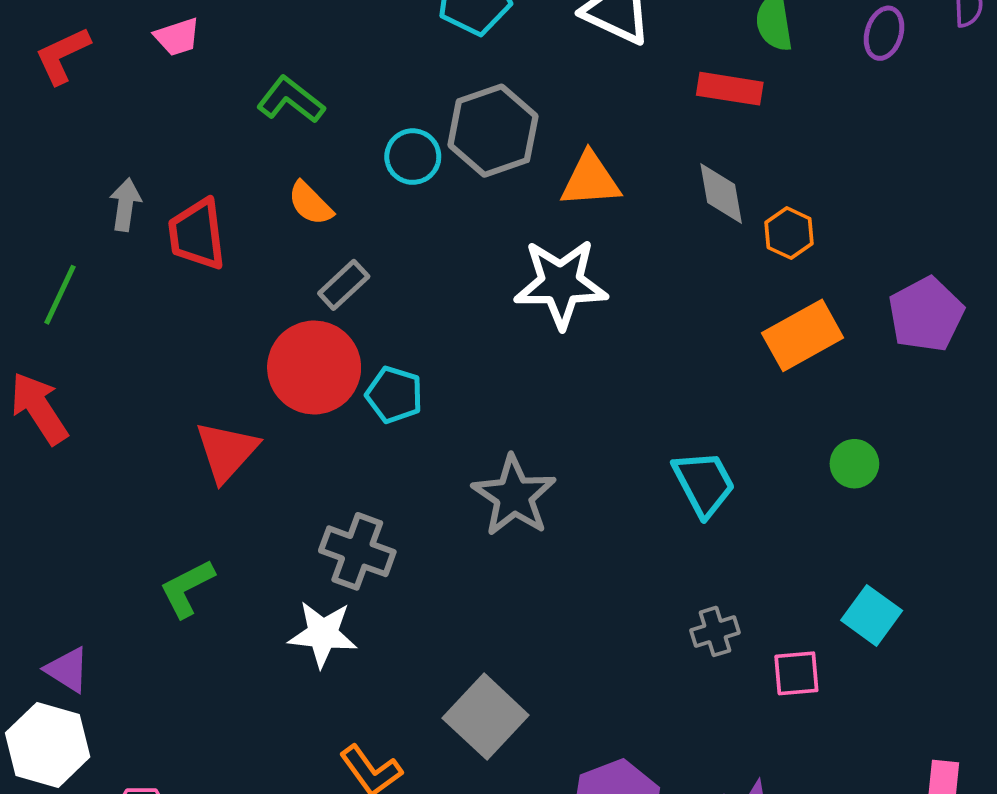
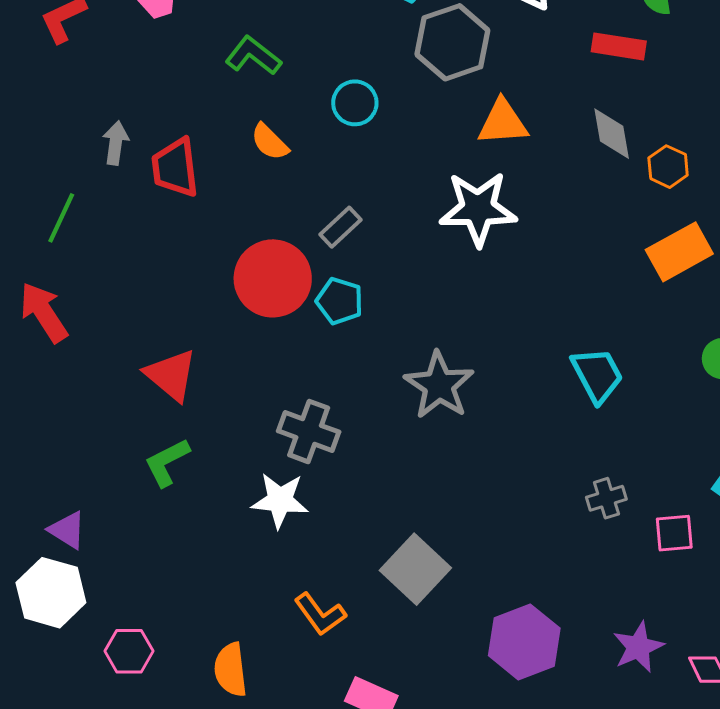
gray hexagon: (493, 131) -> (452, 42), moved
gray rectangle: (344, 285) -> (340, 227), moved
red triangle: (227, 451) -> (171, 375), moved, turned -32

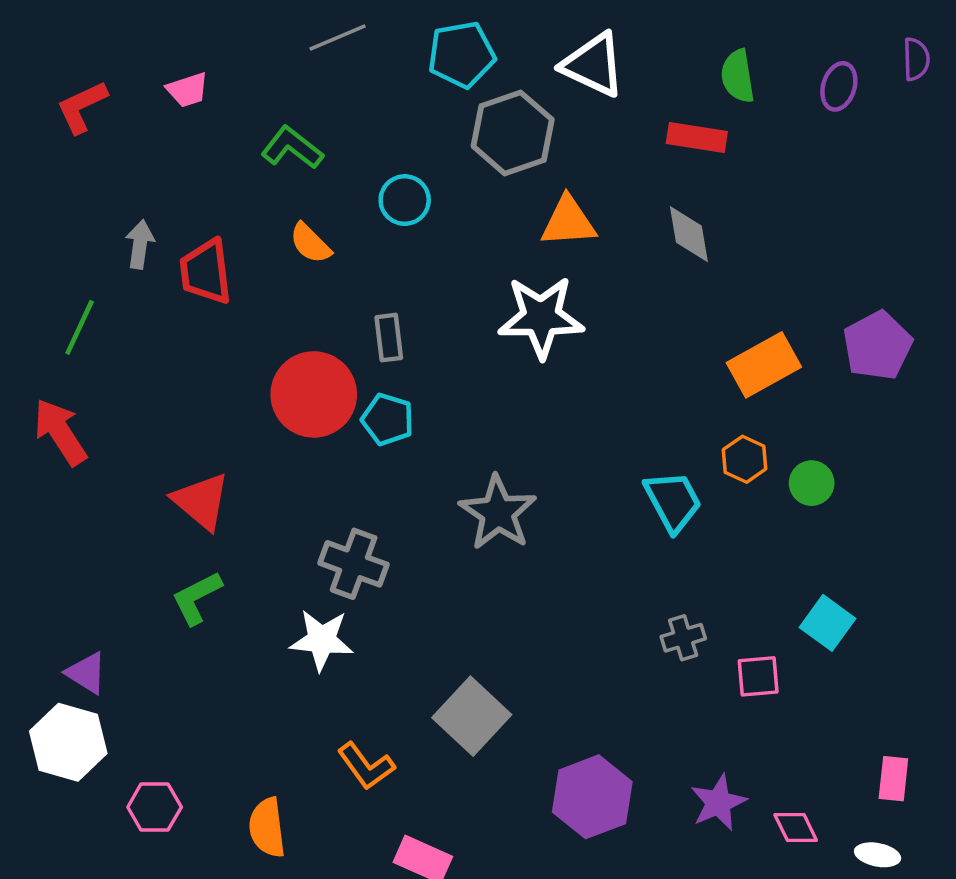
orange hexagon: (668, 167) -> (745, 459), moved
gray rectangle: (340, 227) -> (389, 338), turned -54

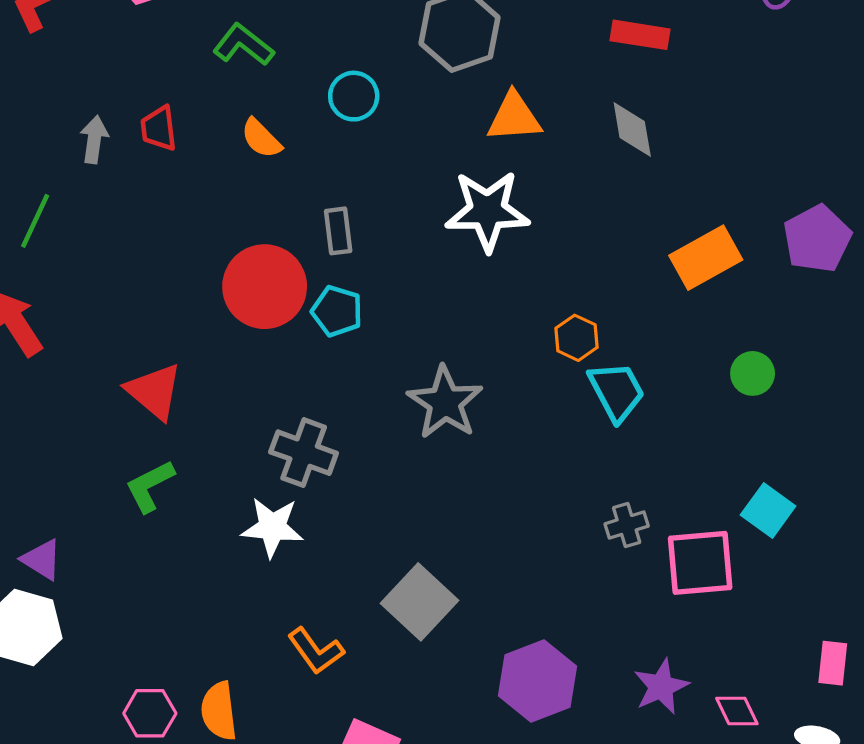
red trapezoid: (206, 272) -> (159, 128), moved, size x0.7
orange hexagon: (745, 459) -> (576, 338), moved
pink square: (758, 676) -> (700, 563), size x1.6
pink hexagon: (155, 807) -> (150, 713), moved

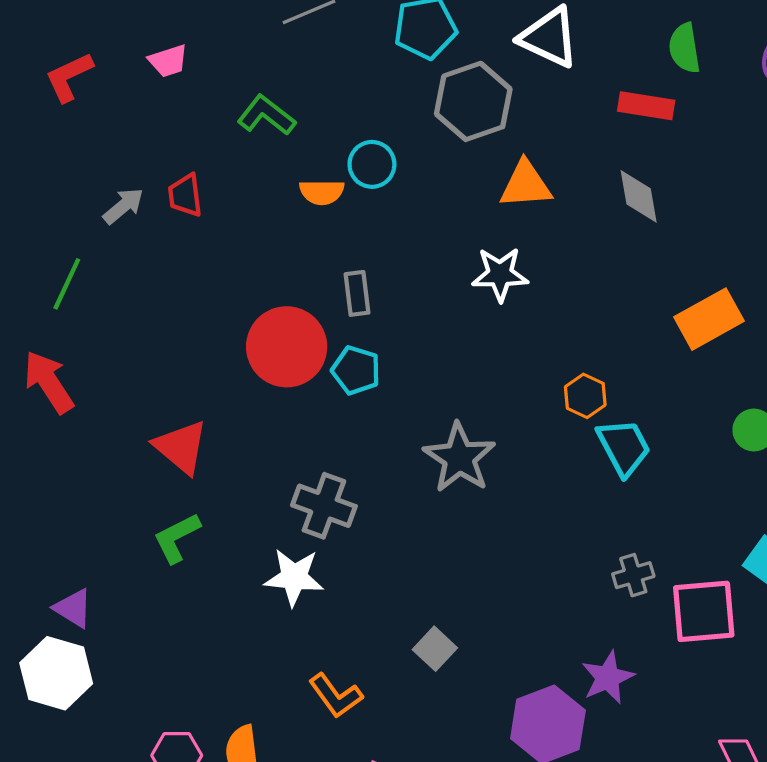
orange semicircle: (261, 138) -> (322, 192), moved, turned -45
gray arrow: (94, 140) -> (123, 206), turned 42
white star: (487, 211) -> (500, 274), size x0.7
gray square: (419, 602) -> (435, 649), size x0.6
purple star: (661, 687) -> (608, 678), moved

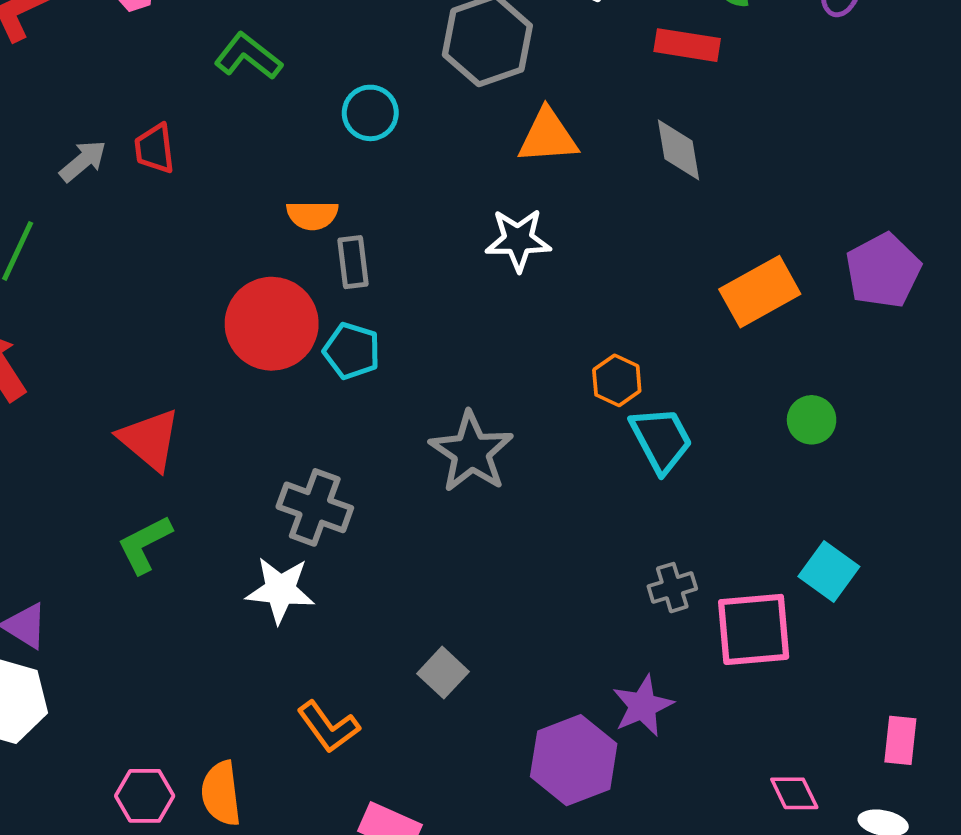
orange semicircle: (322, 192) -> (312, 215), moved

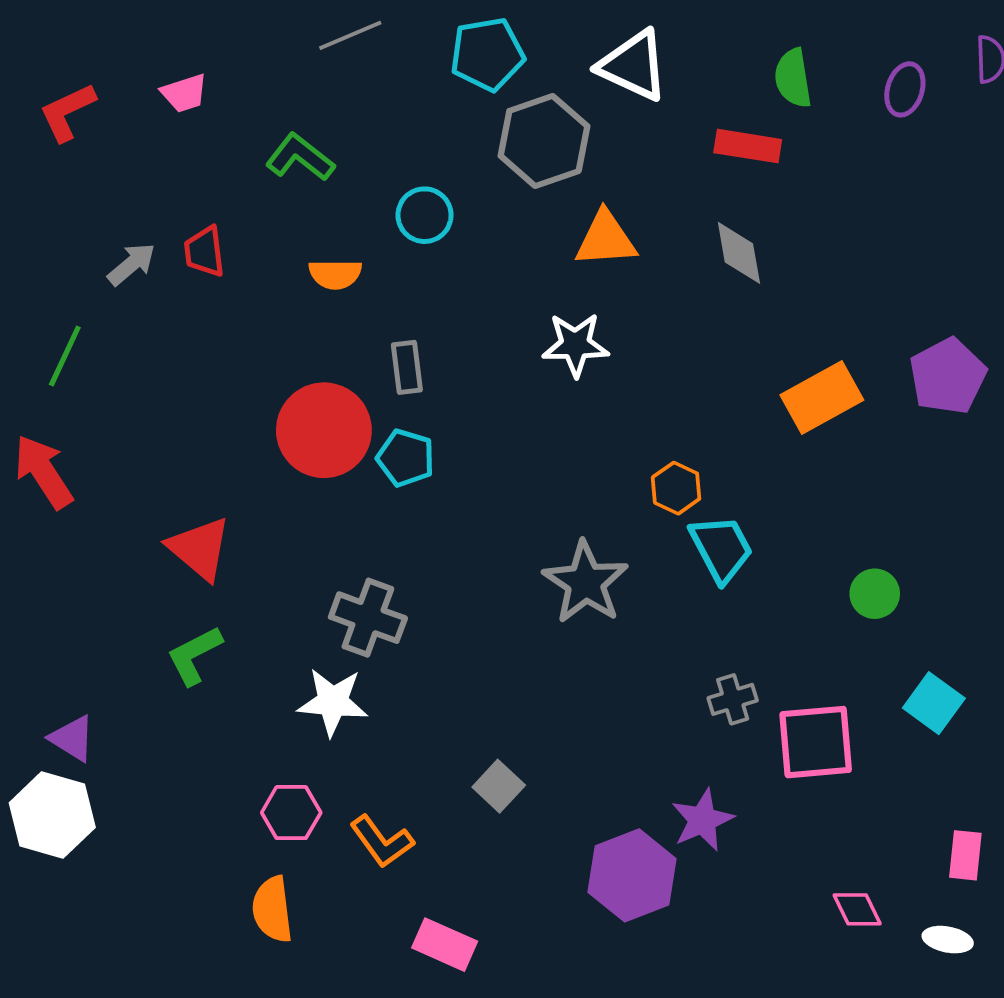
orange semicircle: (312, 215) -> (335, 274), moved
green circle: (812, 420) -> (875, 594), moved
gray star: (471, 452) -> (585, 582), moved
cyan square: (829, 572) -> (934, 703), moved
pink hexagon: (145, 796) -> (291, 813), moved

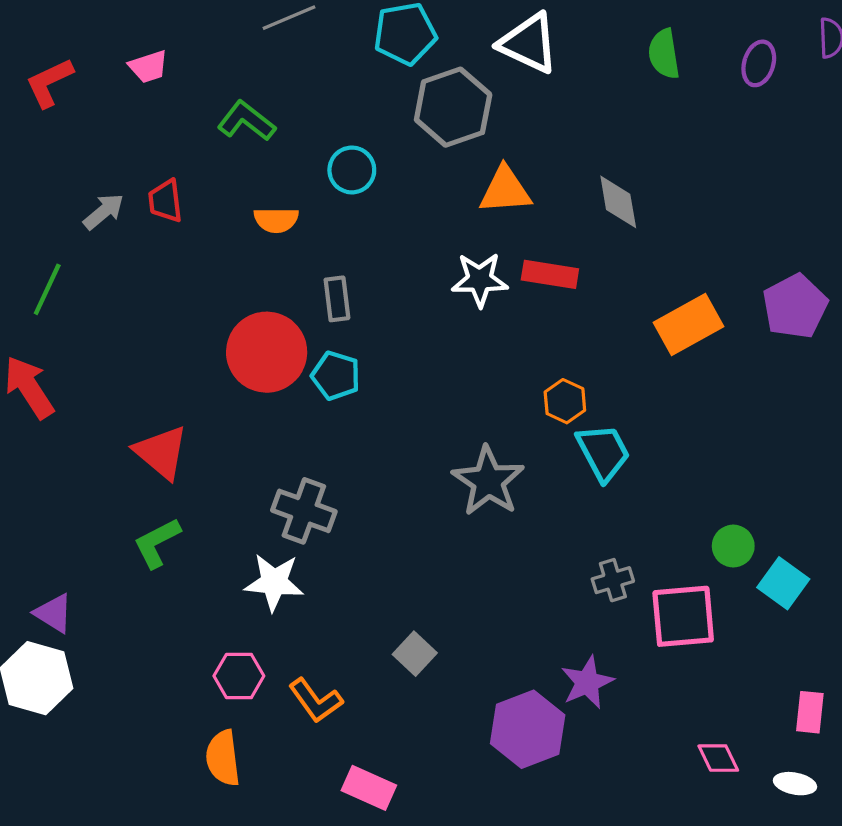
red rectangle: (748, 146) -> (550, 274), moved
green circle: (875, 594) -> (733, 546), moved

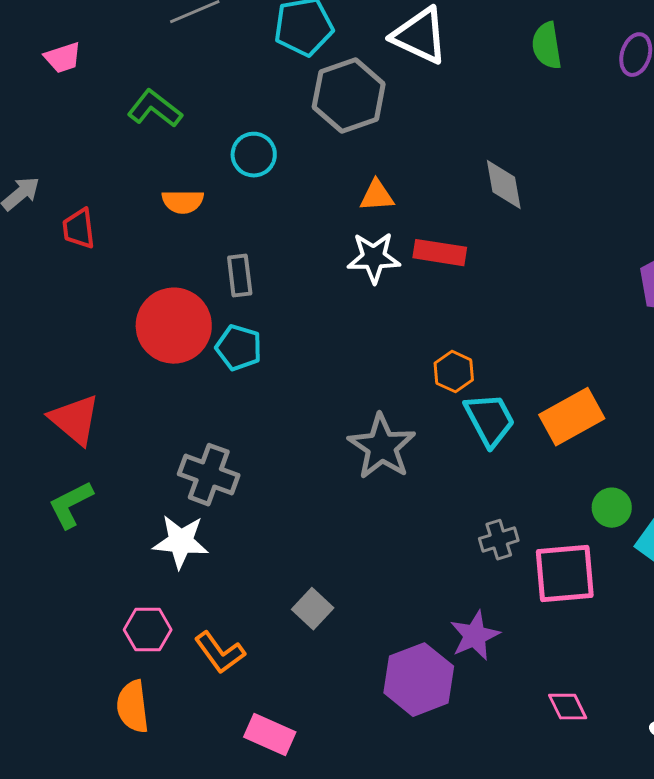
orange triangle: (505, 190) -> (377, 196), moved, size x0.7
red trapezoid: (165, 201) -> (79, 229), moved
orange rectangle: (688, 324) -> (572, 417), moved
pink diamond: (718, 758) -> (568, 707), moved

